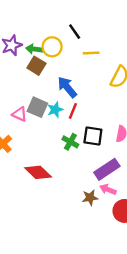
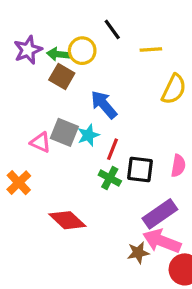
yellow line: (91, 53) -> (151, 50), moved
red line: (73, 111) -> (113, 149), moved
pink arrow: (108, 189) -> (162, 241), size x1.6

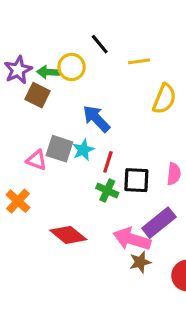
brown square: (62, 77) -> (38, 95), moved
pink arrow: (162, 241) -> (132, 239), moved

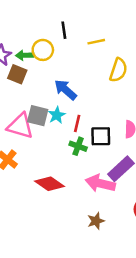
black line: (100, 44) -> (64, 30), turned 36
pink triangle: (37, 160) -> (20, 126), size x1.6
brown star: (140, 262) -> (96, 221), moved

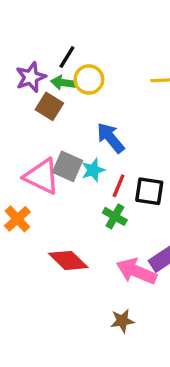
black line: (64, 30) -> (67, 57), moved, turned 30
black square: (101, 136) -> (149, 191), moved

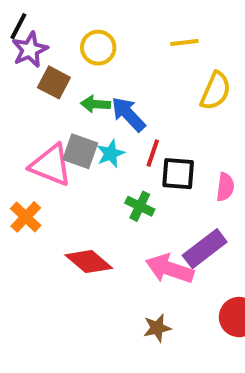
black line: (67, 57) -> (18, 26), moved
green arrow: (63, 83) -> (96, 104), moved
red line: (119, 186) -> (153, 153), moved

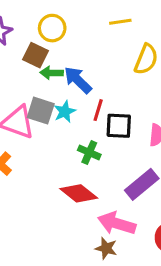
brown square: (54, 82) -> (36, 55), moved
red diamond: (89, 262) -> (79, 193), moved
pink arrow: (170, 269) -> (117, 223), moved
brown star: (157, 328) -> (106, 248), turned 30

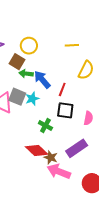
red line: (98, 110) -> (62, 89), moved
brown star: (106, 248) -> (51, 157), moved

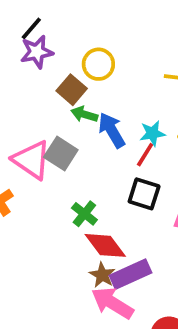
cyan star: (32, 99) -> (152, 133), moved
green cross: (45, 125) -> (84, 214), moved
purple rectangle: (77, 148) -> (130, 274), moved
red diamond: (37, 151) -> (105, 245), moved

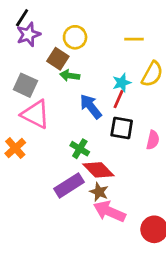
blue arrow: (112, 130) -> (91, 106), moved
gray square: (61, 154) -> (25, 85), moved
purple rectangle: (130, 274) -> (69, 185), moved

